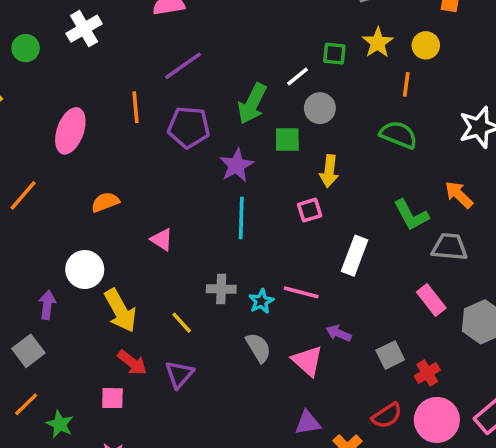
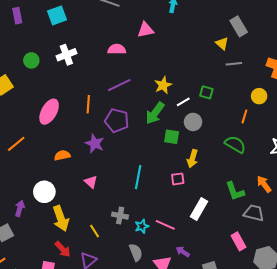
yellow star: (378, 43) -> (163, 85), moved
purple star: (236, 165) -> (95, 143), moved, turned -30

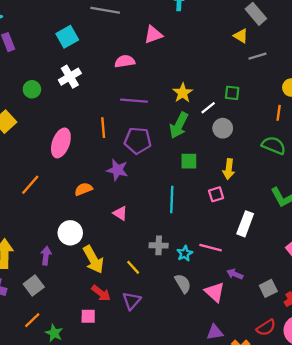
cyan square: (57, 15) -> (67, 37), moved
purple line: (119, 85) -> (134, 101), turned 40
green square: (172, 137) -> (189, 161), moved

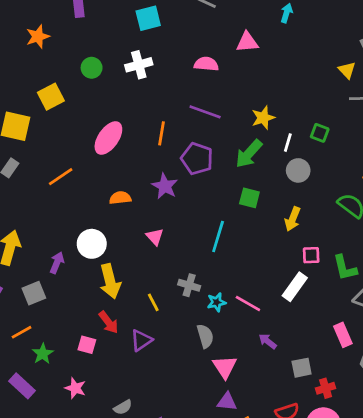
white line: (208, 108) -> (288, 143), turned -49
pink square: (216, 194) -> (311, 255), moved
pink triangle: (215, 292) -> (225, 367), moved

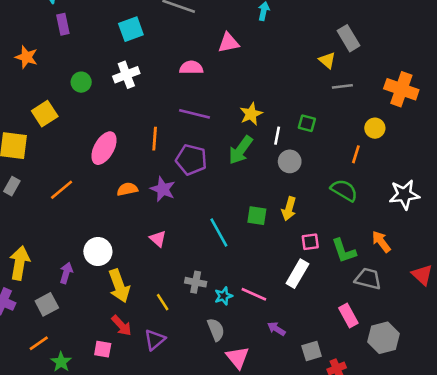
orange star: (38, 37) -> (26, 57), turned -30
orange semicircle: (120, 198) -> (127, 189), moved
green square: (249, 198) -> (257, 216), moved
cyan line: (218, 237) -> (219, 233), turned -40

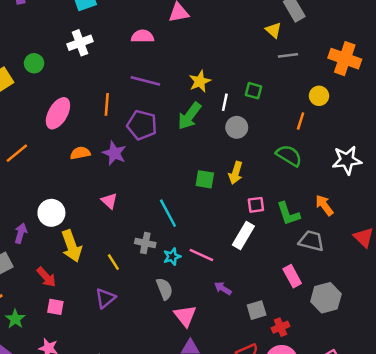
green circle: (81, 82) -> (34, 63), moved
cyan line: (219, 233) -> (168, 213), moved
red arrow: (122, 325) -> (46, 277), moved

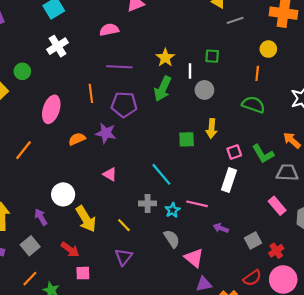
purple arrow: (21, 233) -> (41, 217), turned -35

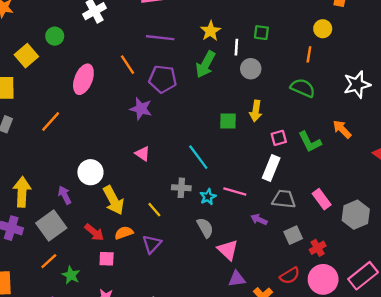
orange line: (91, 93) -> (127, 65), turned -30
orange semicircle: (77, 139) -> (124, 233), moved
gray trapezoid: (287, 173) -> (284, 199), moved
gray square: (30, 246) -> (51, 226), size x1.4

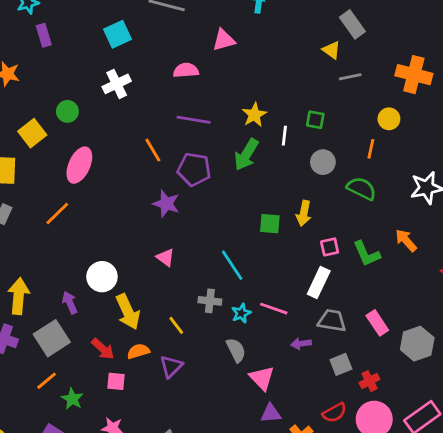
gray circle: (251, 69) -> (323, 162), moved
pink ellipse: (83, 79) -> (79, 165), moved
purple arrow: (259, 220) -> (301, 344), turned -35

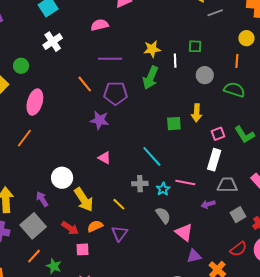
yellow star: (254, 115) -> (152, 49), turned 30

